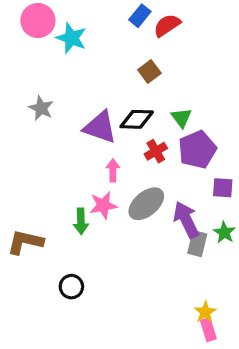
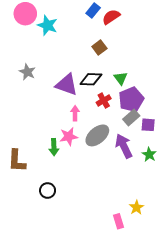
brown L-shape: (25, 242) -> (17, 161), turned -100
gray rectangle: (197, 244) -> (131, 117), moved, turned 35
pink rectangle: (208, 330) -> (118, 221), moved

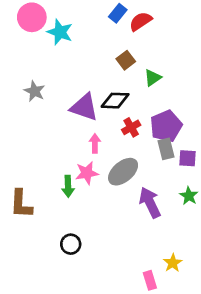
green triangle: (121, 78) -> (153, 78), moved, turned 32
gray rectangle: (131, 117) -> (166, 149), turned -63
purple arrow: (124, 146) -> (150, 203), moved
black circle: (48, 191) -> (71, 244), moved

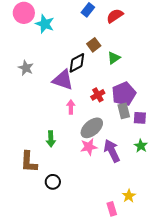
red semicircle: (141, 21) -> (115, 16), moved
black diamond: (115, 101) -> (77, 63), moved, turned -30
pink star: (87, 173) -> (89, 147), moved
brown L-shape: (21, 204) -> (29, 162), moved

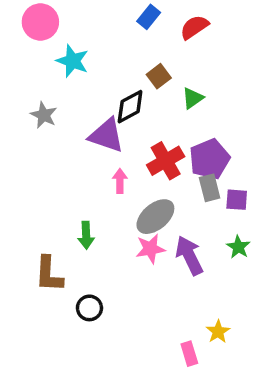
cyan star: (45, 24) -> (73, 61), moved
red cross: (98, 95) -> (166, 161), size x1.5

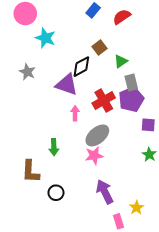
gray rectangle: (210, 188) -> (131, 82), moved
purple arrow: (189, 255) -> (105, 192), moved

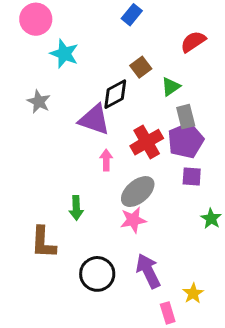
red semicircle: (122, 17) -> (193, 42), moved
purple square: (148, 125) -> (192, 177), moved
black circle: (56, 193) -> (97, 274), moved, size x1.5

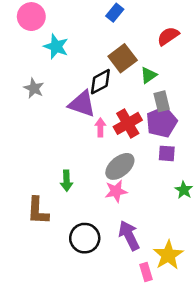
brown square: (141, 67) -> (123, 58), size x1.5
pink arrow: (106, 160) -> (100, 127), moved
yellow star: (193, 293) -> (168, 255), size x1.6

